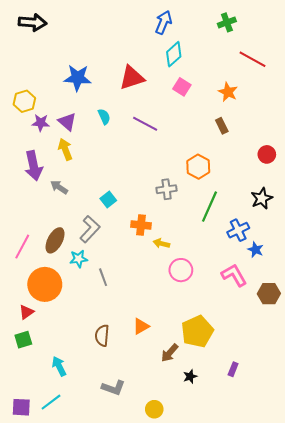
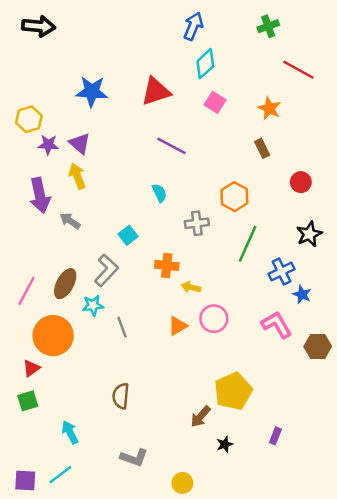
cyan semicircle: (104, 117) -> (159, 193), moved
red circle: (267, 154) -> (301, 182), moved
orange triangle: (141, 326) -> (178, 326), moved

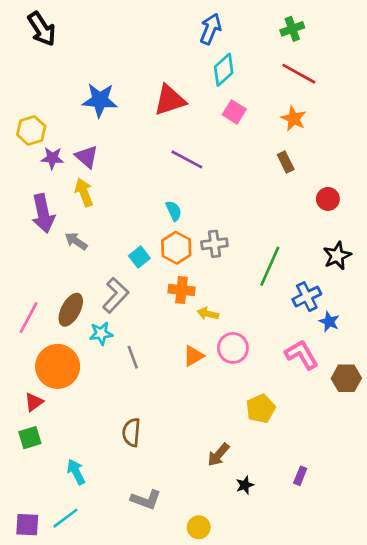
black arrow: (39, 26) -> (42, 29), turned 52
red line: (298, 70) -> (299, 74), moved
orange hexagon: (234, 197) -> (176, 248), moved
yellow pentagon: (233, 391) -> (261, 409), moved, size x0.7

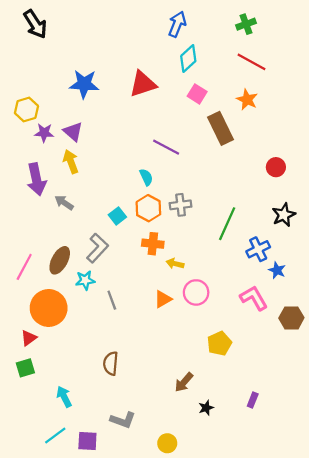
purple line: (187, 159) -> (166, 147), moved
brown rectangle: (286, 162) -> (220, 128), moved, size x1.8
purple square: (27, 525) -> (87, 441), moved

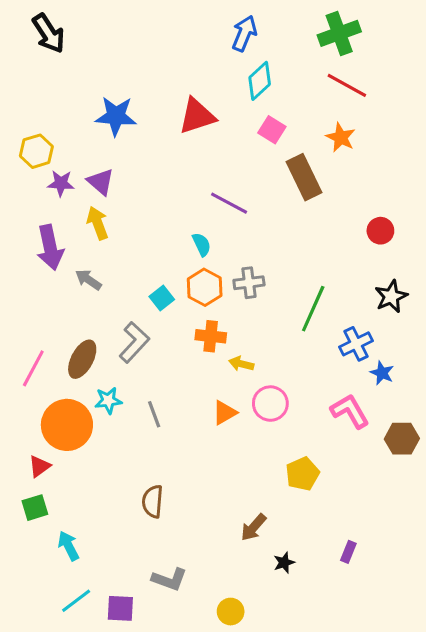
green cross: (246, 24) -> (339, 33), size x1.5
cyan star: (85, 280) -> (108, 400), moved
cyan arrow: (64, 397) -> (68, 546), moved

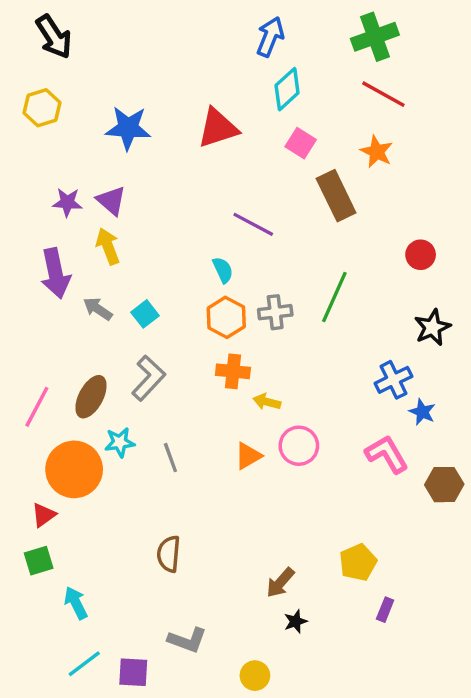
yellow hexagon: (36, 151) -> (42, 108), moved
cyan square: (162, 298) -> (145, 314), moved
green line: (313, 309) -> (334, 297), moved
yellow pentagon: (302, 474) -> (358, 562), moved
black star: (284, 563) -> (295, 621), moved

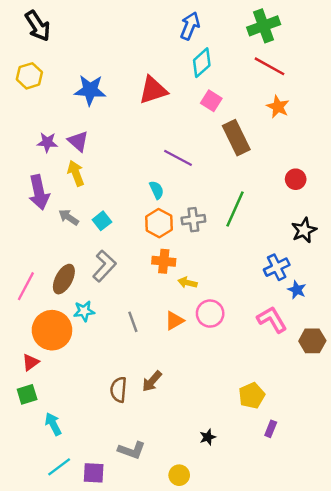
orange star: (377, 152) -> (278, 107), moved
gray line: (170, 458) -> (133, 322), moved
brown arrow: (280, 583) -> (152, 381), moved

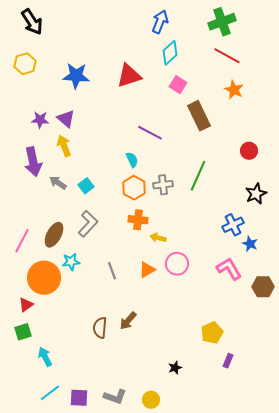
gray L-shape: (132, 450) -> (115, 397), moved

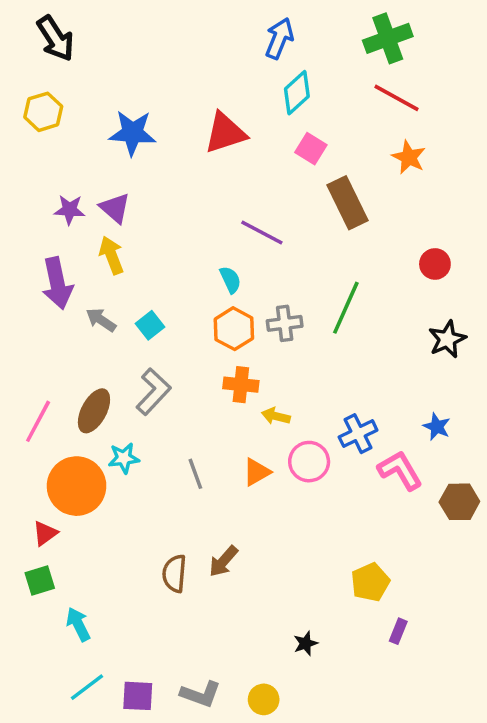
blue cross: (233, 225) -> (358, 434), moved

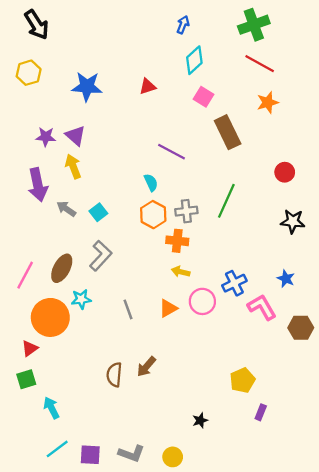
blue arrow: (279, 38) -> (183, 25), size x0.7
red triangle: (225, 133) -> (147, 86), size x0.6
orange star: (409, 157) -> (268, 102), turned 30
black star: (447, 339) -> (293, 221), turned 30
orange cross: (241, 385) -> (177, 241), moved

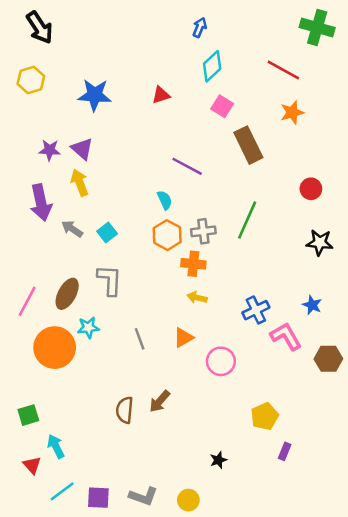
green cross: (254, 25) -> (317, 28), moved, turned 36
gray L-shape: (101, 256) -> (110, 280), turned -40
pink circle: (202, 301) -> (221, 361), moved
red triangle: (30, 348) -> (32, 465), moved, turned -36

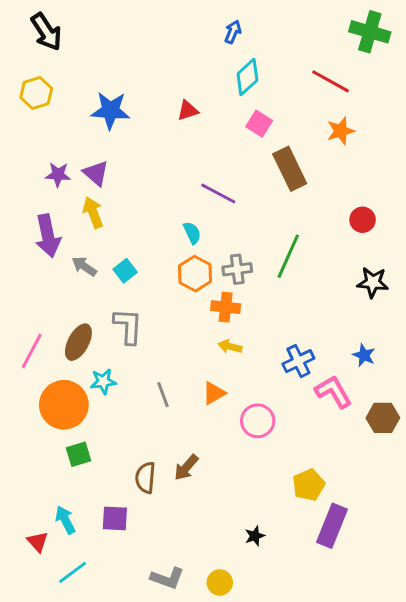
green square: (28, 415) -> (78, 454), moved
purple rectangle: (285, 451) -> (332, 526), size x2.0
purple square: (98, 498) -> (115, 518), moved

